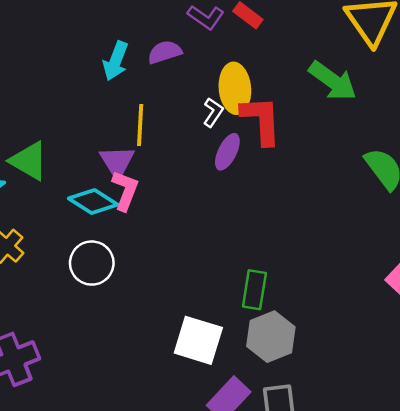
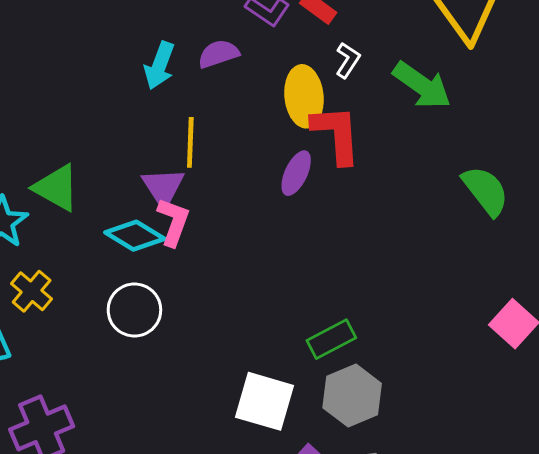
white L-shape: (213, 112) -> (348, 60), moved
green rectangle: (254, 290) -> (331, 339), turned 54

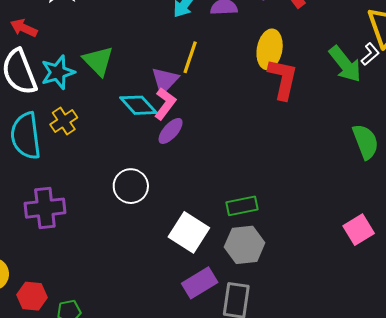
white L-shape: (348, 60) -> (370, 54), moved
purple ellipse: (296, 173) -> (171, 131), moved
white circle: (134, 310) -> (131, 186), moved

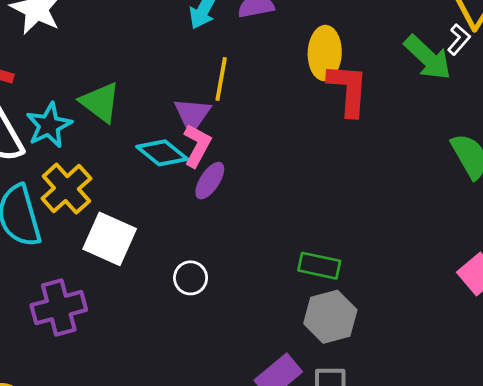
yellow cross: (64, 121) -> (66, 189), size x1.4
white circle: (131, 186) -> (191, 278), moved, size x0.7
green rectangle: (242, 206) -> (319, 266), turned 32
white square: (189, 232) -> (110, 239), moved

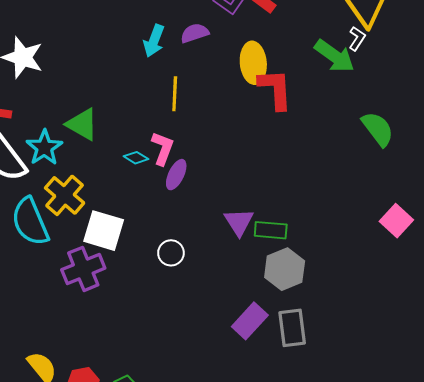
purple triangle: (192, 115) -> (239, 222), moved
cyan diamond: (162, 153) -> (136, 158), size x0.6
purple cross: (59, 308) -> (83, 269), moved

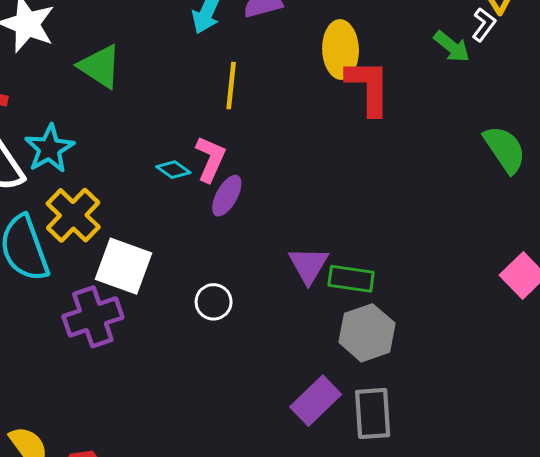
green arrow: (335, 56) -> (452, 47), size x0.7
green triangle: (82, 124) -> (100, 66), moved

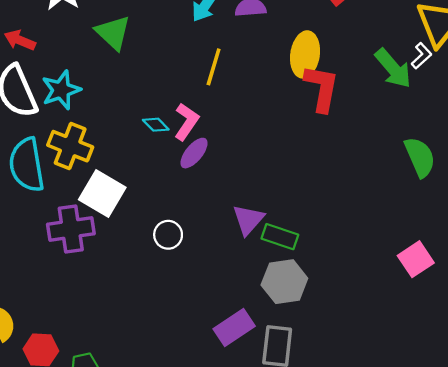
green arrow: (452, 47) -> (393, 68), size x1.4
yellow cross: (73, 215) -> (70, 146), turned -33

